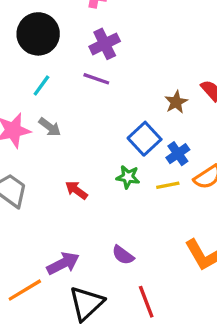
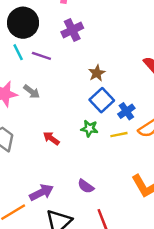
purple line: (96, 79) -> (41, 56), moved
cyan line: (41, 85) -> (18, 52), moved, turned -63
brown star: (176, 102) -> (97, 73), moved

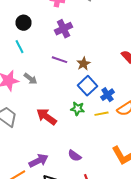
black circle: (23, 23) -> (24, 23), size x0.6
purple line: (41, 56) -> (60, 60), moved
red arrow: (51, 138) -> (46, 117), size x1.5

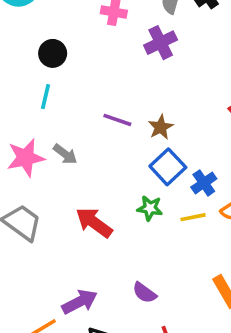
purple cross: (64, 29) -> (161, 43), moved
cyan line: (20, 47) -> (45, 97), turned 40

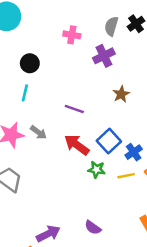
brown star: (161, 127) -> (121, 94), moved
red arrow: (94, 223) -> (77, 145), moved

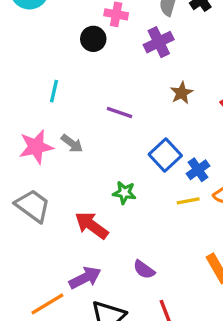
black circle: (30, 63) -> (93, 39), moved
red arrow: (77, 145) -> (92, 225), moved
green star: (97, 169) -> (124, 193), moved

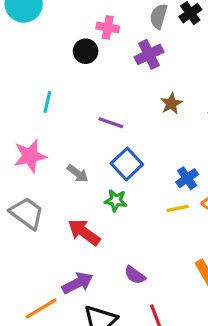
gray arrow: (72, 144) -> (78, 173), moved
blue square: (165, 155) -> (127, 164), moved

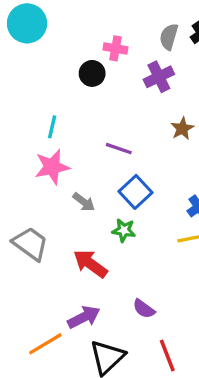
pink star: (30, 156) -> (52, 167), moved

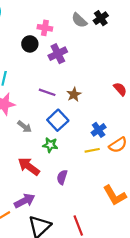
gray semicircle: (169, 37) -> (79, 20), turned -63
purple cross: (159, 77) -> (58, 54), moved
brown star: (182, 129) -> (74, 94), moved
purple semicircle: (144, 309) -> (62, 177), moved, turned 72

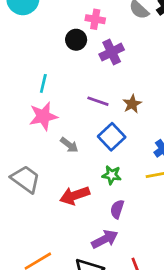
green star: (50, 145) -> (112, 175), moved
red arrow: (29, 166) -> (75, 195), turned -55
purple arrow: (24, 201) -> (105, 239), moved

